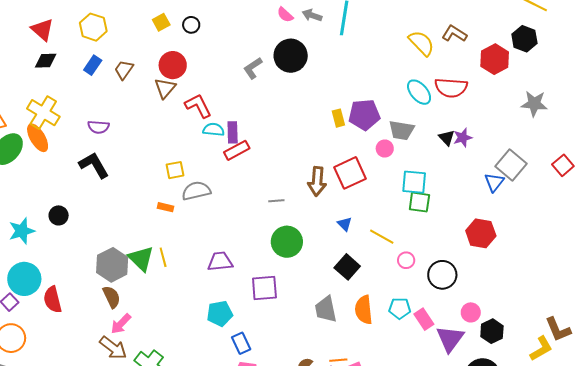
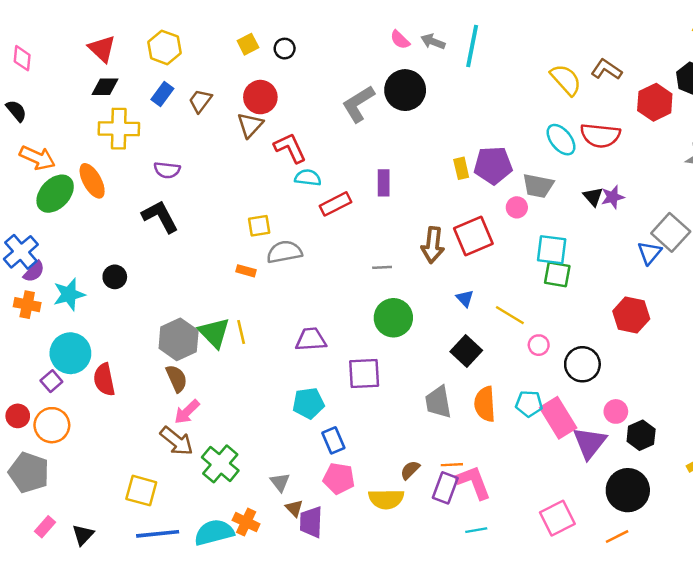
gray L-shape: (253, 68) -> (358, 104), size x1.4
yellow cross: (43, 113) -> (119, 129), moved, turned -32
purple rectangle: (233, 132) -> (384, 183), moved
pink rectangle: (424, 319) -> (558, 418), size x1.5

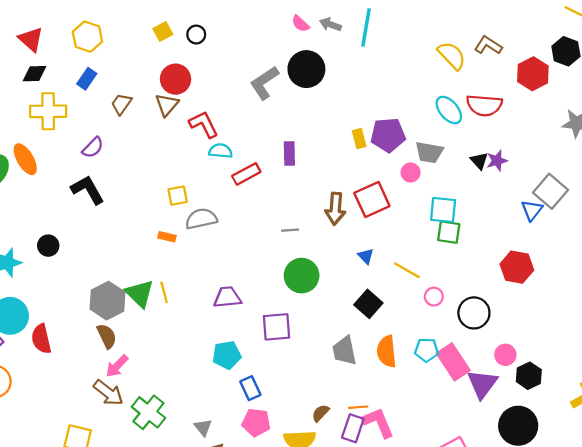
brown trapezoid: (200, 101) -> (121, 104), moved
purple semicircle: (167, 170) -> (93, 148), turned -50

